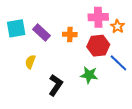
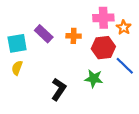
cyan square: (16, 28) -> (17, 43), moved
yellow semicircle: (30, 62) -> (17, 68), moved

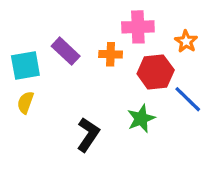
pink cross: (103, 18) -> (138, 27), moved
green star: (94, 79) -> (141, 119), turned -30

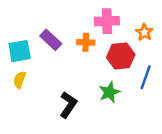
blue line: (188, 99) -> (146, 77), turned 65

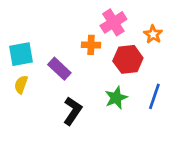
pink cross: (107, 21) -> (113, 22), turned -30
purple rectangle: (51, 40) -> (59, 69), moved
blue line: (146, 77) -> (154, 96), moved

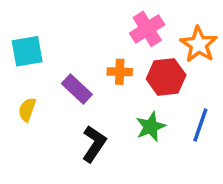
orange star: (153, 34) -> (199, 44), size x1.5
orange cross: (91, 45) -> (120, 72), moved
cyan square: (21, 54) -> (27, 51), moved

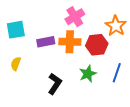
pink cross: (147, 29) -> (75, 17), moved
orange cross: (120, 72) -> (70, 42), size x1.5
purple rectangle: (77, 89) -> (46, 42), moved, turned -54

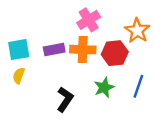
cyan square: (16, 30) -> (19, 50), moved

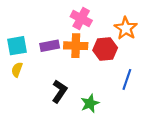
pink cross: (89, 20) -> (81, 18), turned -30
green star: (104, 87) -> (90, 103), moved

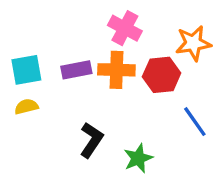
orange star: (126, 28) -> (193, 43), turned 30
yellow semicircle: (17, 70) -> (26, 107), turned 56
blue line: (127, 79) -> (195, 122), turned -54

